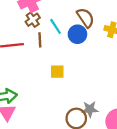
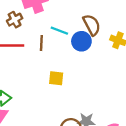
brown cross: (33, 20) -> (15, 20), moved
cyan line: (56, 26) -> (59, 31), turned -42

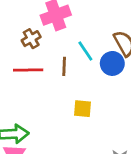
cyan line: (59, 31) -> (85, 51), turned 36

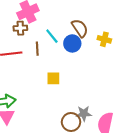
brown cross: (31, 39) -> (20, 28), moved, turned 32

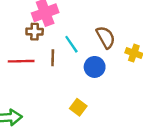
blue circle: (72, 43) -> (95, 67), moved
yellow square: (53, 78) -> (78, 107), moved, turned 32

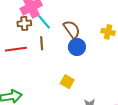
brown semicircle: (106, 37) -> (72, 29), moved
cyan line: (71, 44) -> (44, 22), moved

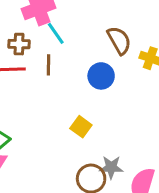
brown cross: (24, 23) -> (19, 44), moved
brown semicircle: (72, 29) -> (119, 40), moved

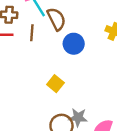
brown semicircle: (119, 40) -> (56, 19), moved

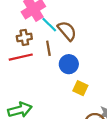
blue circle: (74, 44) -> (69, 64), moved

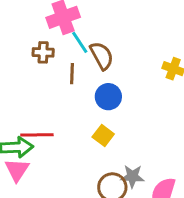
red line: (21, 57) -> (37, 135), moved
blue circle: (69, 64) -> (108, 97), moved

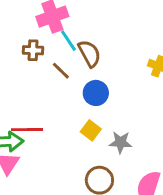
brown line: (72, 74) -> (61, 71), turned -48
gray star: (133, 176) -> (121, 142), moved

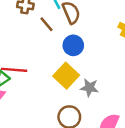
yellow square: (91, 130) -> (66, 76), size x1.5

